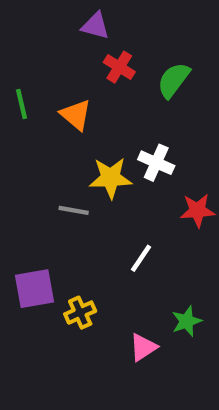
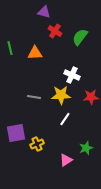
orange triangle: (76, 115) -> (35, 53), turned -42
yellow star: (111, 178) -> (61, 95), moved

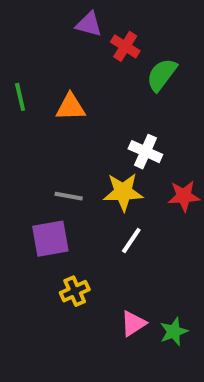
red cross: (55, 31) -> (125, 46), moved
purple square: (16, 133) -> (50, 239), moved
green star: (86, 148) -> (174, 332), moved

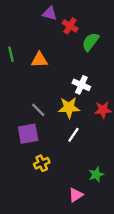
gray line: (69, 196) -> (38, 110), turned 35
pink triangle: (133, 323) -> (76, 195), moved
green star: (174, 332) -> (96, 175), moved

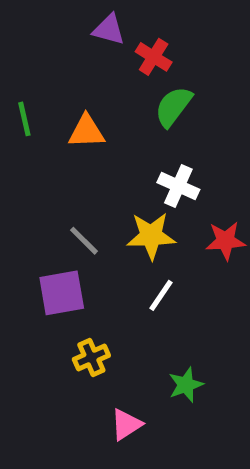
green semicircle: (90, 42) -> (173, 107), moved
green star: (96, 175) -> (186, 385), moved
pink triangle: (76, 195) -> (126, 425), moved

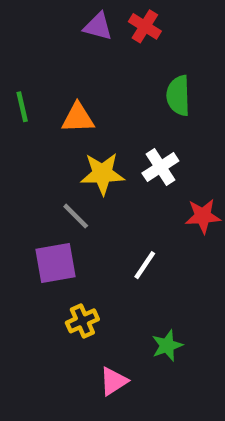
red cross: (154, 57) -> (145, 26), moved
green semicircle: (173, 107) -> (178, 96), moved, turned -39
white cross: (178, 186) -> (160, 167), turned 33
yellow star: (151, 236) -> (102, 174), moved

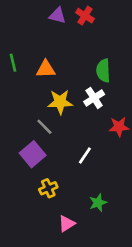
green semicircle: (178, 96) -> (103, 71), moved
purple square: (56, 263) -> (33, 154), turned -30

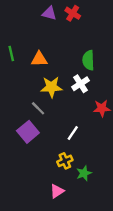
yellow cross: (48, 188) -> (65, 161), moved

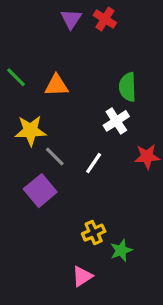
purple triangle: (49, 13) -> (71, 19), turned 48
green line: (11, 53) -> (16, 77), turned -32
yellow star: (51, 87) -> (31, 131), moved
white line: (73, 133) -> (94, 163), moved

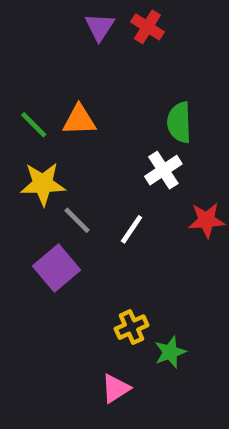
green line: (16, 77) -> (34, 125), moved

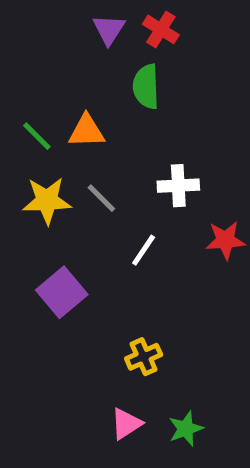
green semicircle: (179, 122) -> (146, 86), moved
white cross: (163, 170) -> (178, 186), turned 30
gray line: (77, 220) -> (101, 198), moved
green star: (170, 352) -> (186, 429), moved

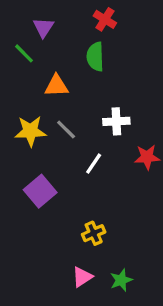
purple triangle: (109, 29) -> (43, 27), moved
green line: (37, 136) -> (24, 53), moved

